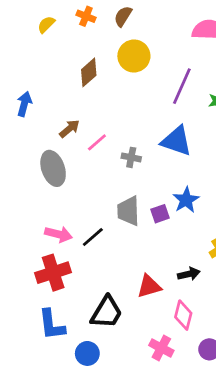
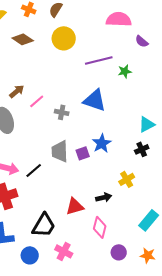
brown diamond: (89, 72) -> (23, 39), moved, turned 75
purple line: (182, 86) -> (99, 60), turned 52
pink cross: (161, 348) -> (64, 251), moved

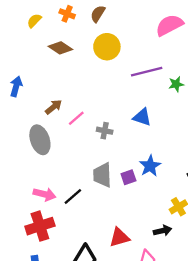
pink semicircle: (119, 19) -> (169, 25), turned -30
blue triangle: (95, 100) -> (142, 117), size x0.7
black arrow: (104, 197) -> (163, 231), moved

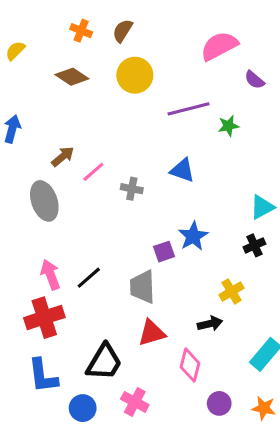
yellow semicircle: (34, 21) -> (15, 51), moved
gray trapezoid: (102, 175) -> (143, 287), moved
pink arrow: (44, 194) -> (50, 275), turned -125

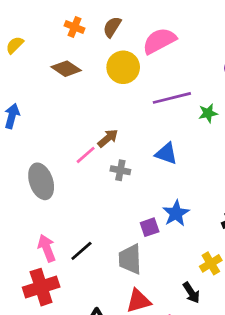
pink semicircle: (219, 46) -> (159, 41), moved
brown arrow: (63, 156) -> (108, 138), moved
black arrow: (210, 324) -> (191, 293), turned 70

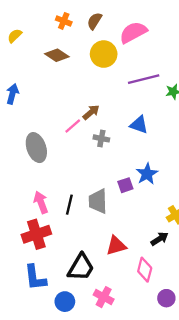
black line: (81, 251) -> (69, 205), turned -36
gray trapezoid: (130, 259) -> (98, 201), moved
black arrow: (191, 293) -> (160, 239), turned -90

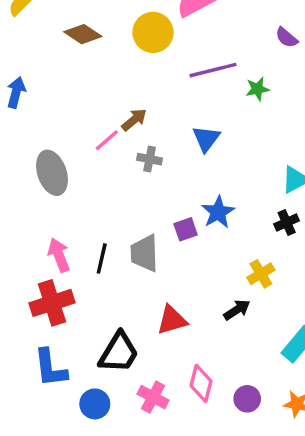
blue triangle: (139, 125) -> (206, 139), turned 48
pink diamond: (145, 270) -> (201, 383), moved

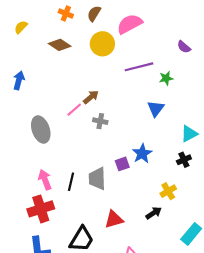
blue triangle: (206, 139) -> (156, 109), moved

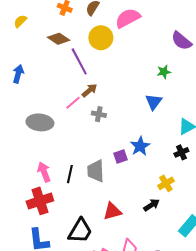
purple semicircle: (184, 47) -> (181, 41), size x1.5
purple line: (139, 67) -> (79, 61), moved, turned 76
gray ellipse: (41, 129) -> (40, 122), turned -65

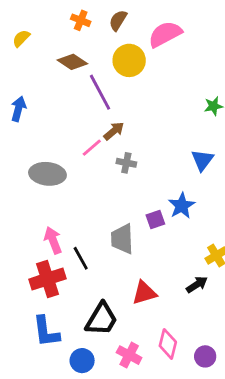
blue triangle: (154, 102) -> (202, 160), moved
black line: (70, 174) -> (81, 258), moved, turned -42

